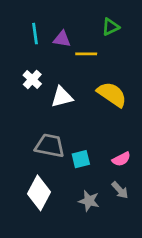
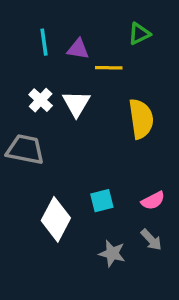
yellow semicircle: (112, 94) -> (141, 119), turned 48
white triangle: (62, 97) -> (76, 104), moved, turned -45
gray trapezoid: (50, 146) -> (25, 150), moved
white diamond: (39, 193) -> (56, 219), moved

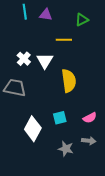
cyan line: (44, 42) -> (25, 12), moved
purple triangle: (78, 49) -> (46, 15), moved
yellow semicircle: (141, 119) -> (69, 81), moved
gray arrow: (151, 240) -> (89, 141), turned -40

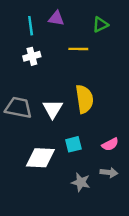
cyan line: (25, 12) -> (31, 26), moved
white cross: (24, 59) -> (32, 56), moved, turned 32
white triangle: (45, 61) -> (53, 109), moved
white diamond: (33, 129) -> (40, 158), turned 65

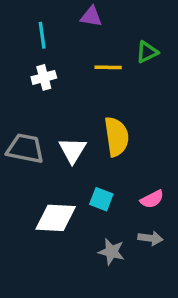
purple triangle: (56, 18) -> (91, 17), moved
green triangle: (100, 24) -> (147, 52), moved
cyan square: (73, 144) -> (101, 199), turned 35

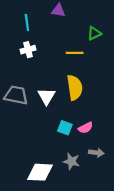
yellow line: (108, 67) -> (75, 53), moved
pink semicircle: (152, 199) -> (86, 128), moved
white diamond: (56, 218) -> (40, 172), moved

